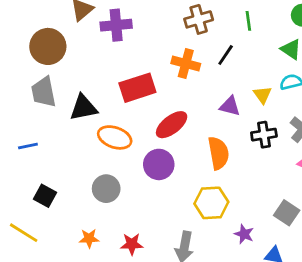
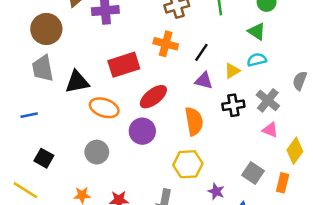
black line: (226, 55) -> (201, 52), moved
yellow triangle: (263, 95) -> (232, 71), turned 35

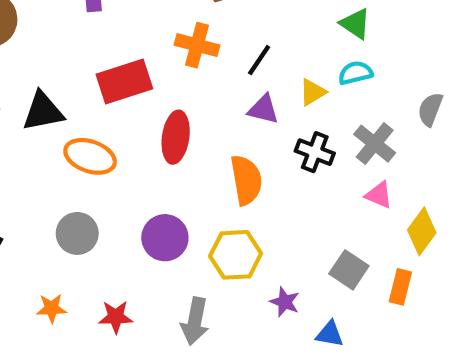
red ellipse: (153, 97) -> (176, 137), turned -44
black cross: (233, 105) -> (315, 152), turned 30
purple circle: (142, 131) -> (165, 238), moved

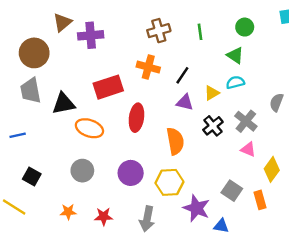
black cross: (315, 152) -> (213, 126), turned 30
orange rectangle: (400, 287) -> (260, 200), turned -30
purple star: (285, 302) -> (196, 208), size x1.6

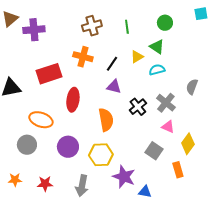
yellow triangle: (212, 93) -> (137, 57), moved
orange ellipse: (89, 128) -> (41, 120), moved
gray square: (232, 191) -> (154, 151), moved

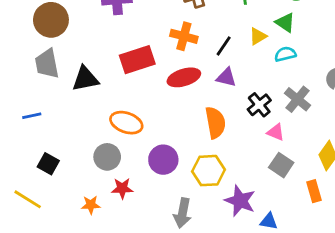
red ellipse: (73, 100) -> (184, 77), moved, turned 65
pink triangle: (168, 127) -> (276, 132), moved
red star: (45, 184) -> (122, 188), moved

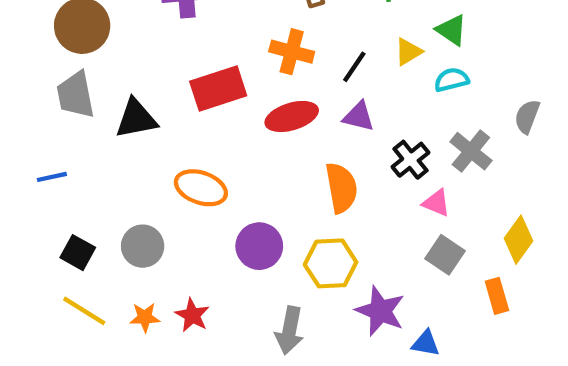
gray circle: (107, 157) -> (143, 246), moved
red star: (122, 188) -> (192, 315), moved, turned 30
yellow line: (28, 199) -> (84, 311), moved

